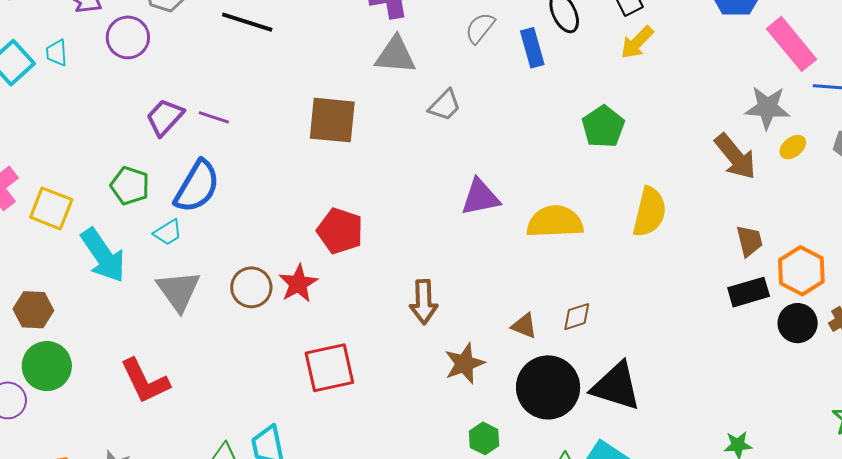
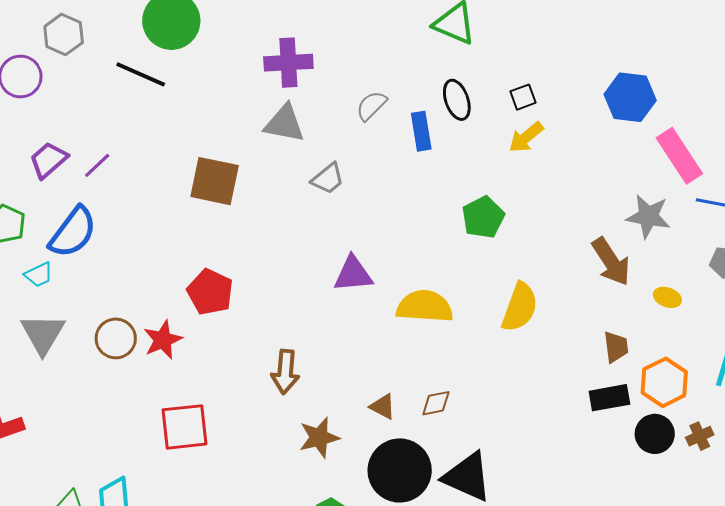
purple line: (214, 117) -> (97, 165), turned -68
yellow ellipse: (793, 147) -> (667, 297), moved, turned 52

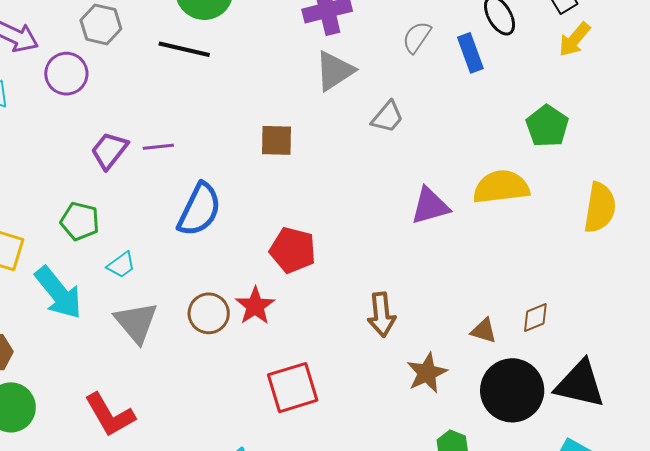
gray triangle: (284, 123) -> (335, 71), turned -33
purple line: (97, 165) -> (158, 147), turned 48
brown square: (215, 181) -> (277, 140), size x0.7
blue semicircle: (73, 232) -> (199, 210), moved
yellow semicircle: (425, 307) -> (501, 187), moved

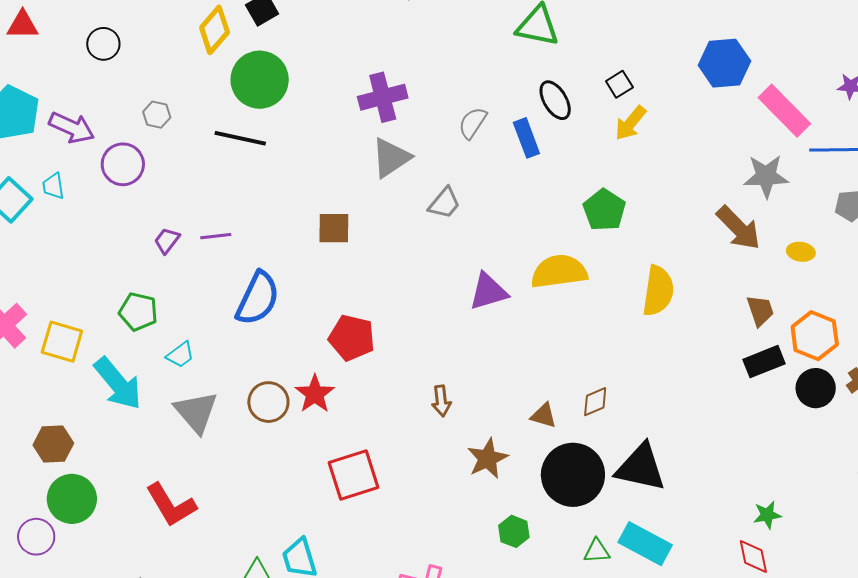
gray hexagon: (101, 24) -> (157, 115), size x0.7
purple trapezoid: (109, 150) -> (167, 241), size x0.7
brown arrow: (382, 315) -> (441, 401), size x0.7

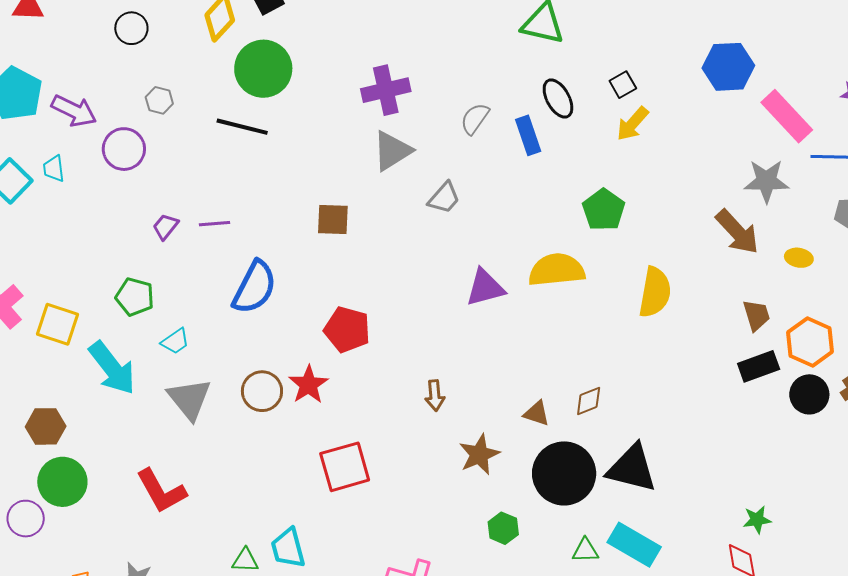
black circle: (103, 44) -> (131, 28), moved

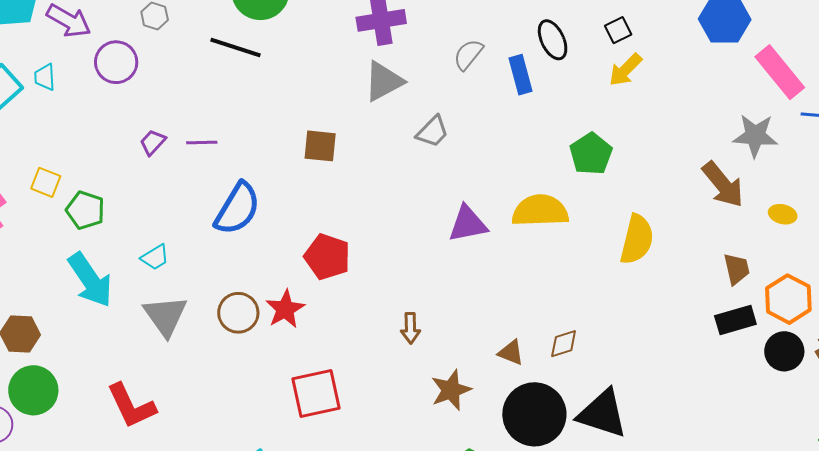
green pentagon: (135, 297) -> (85, 210), moved
yellow square: (57, 324) -> (46, 182), moved, size x0.7

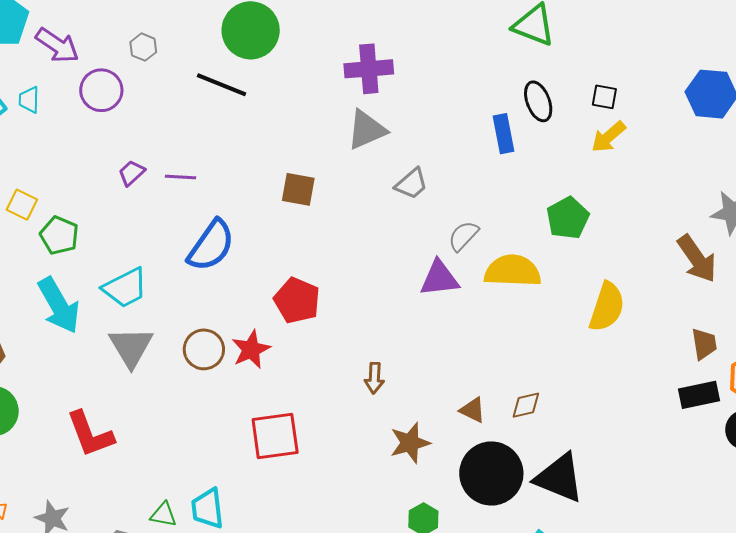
black square: (618, 30) -> (604, 97), turned 32
gray semicircle: (468, 55) -> (463, 236), moved
cyan trapezoid: (155, 257) -> (125, 288), size x1.6

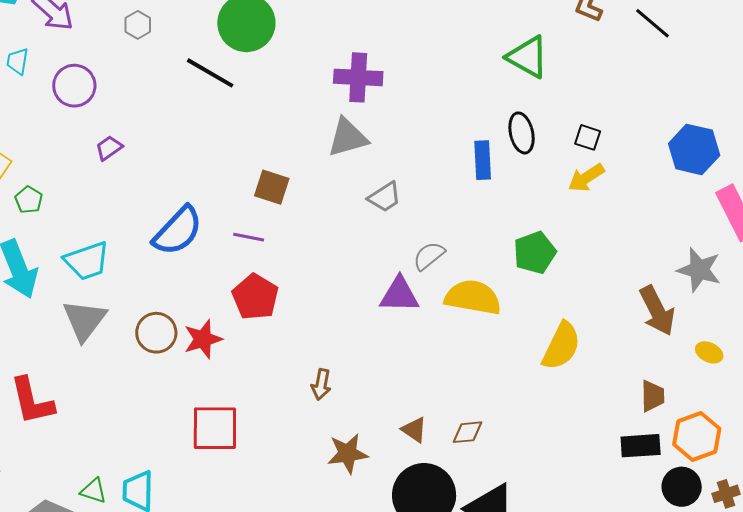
purple circle: (101, 90) -> (74, 86), moved
purple line: (181, 177) -> (249, 237), moved
green pentagon: (59, 235) -> (29, 200), size x0.7

